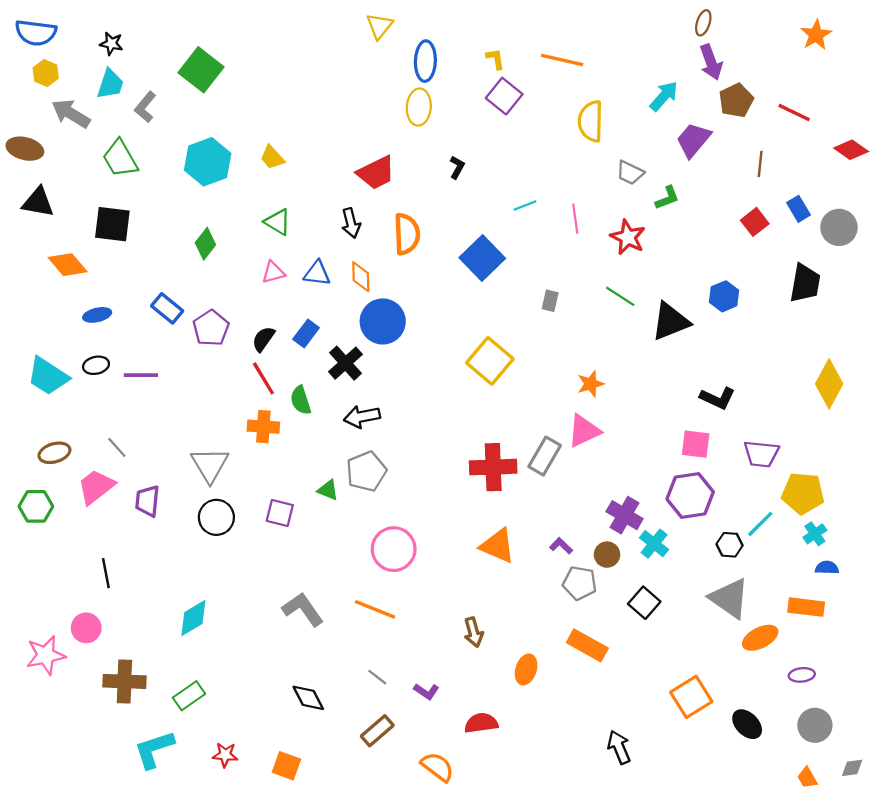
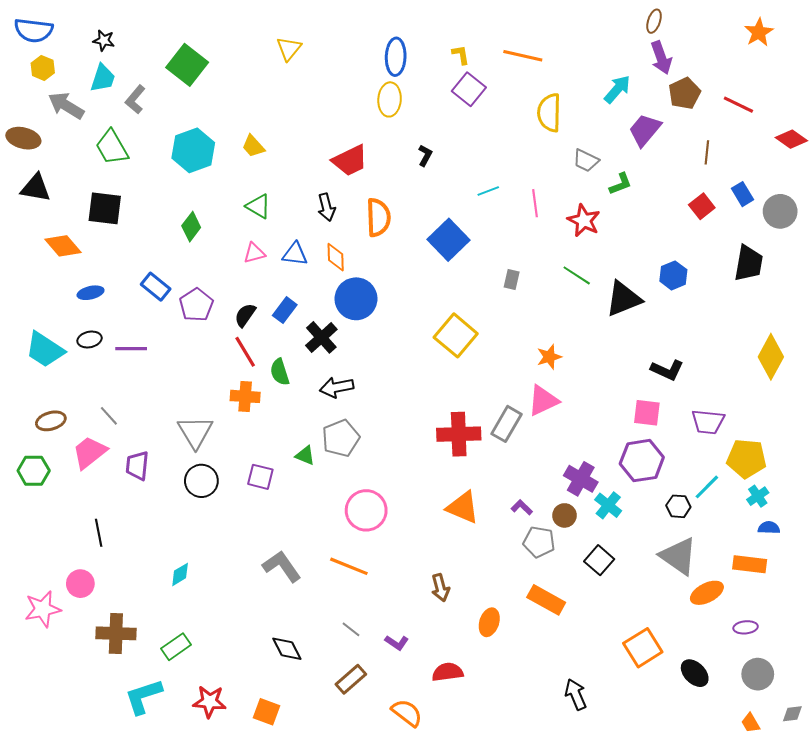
yellow triangle: (379, 26) -> (289, 49), moved
cyan diamond: (193, 618) -> (180, 574), size x0.7
red star: (225, 755) -> (210, 702), size x1.4

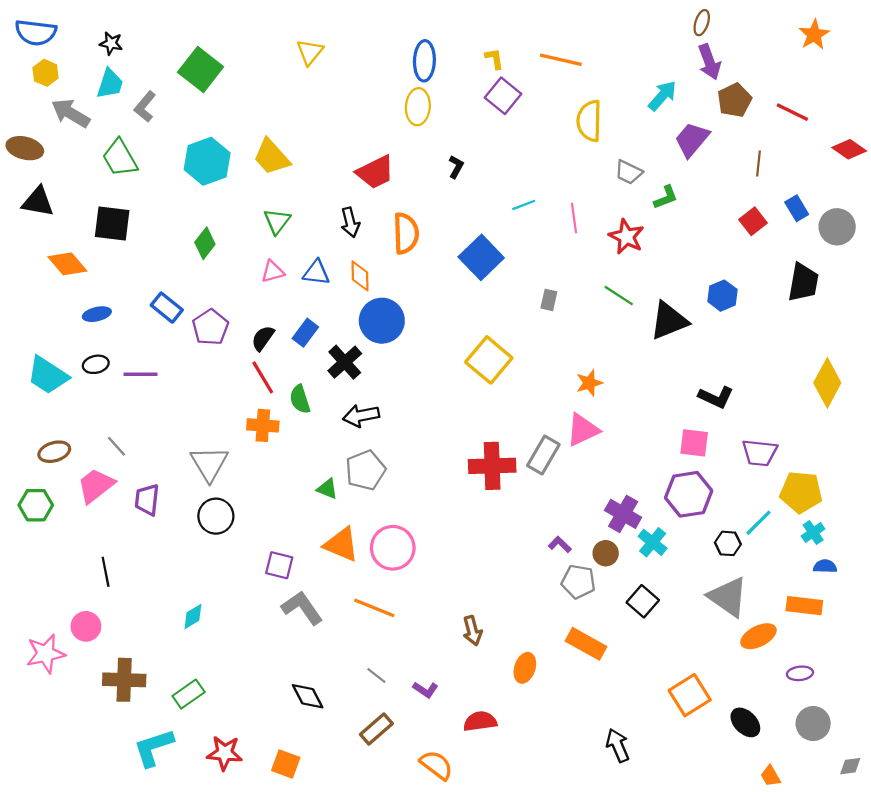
yellow trapezoid: (253, 146) -> (272, 157), size x1.5
green triangle: (258, 206) -> (277, 221), turned 36
purple square: (260, 477) -> (279, 565), moved
orange triangle: (463, 507) -> (341, 544), moved
orange trapezoid: (751, 723) -> (770, 776), moved

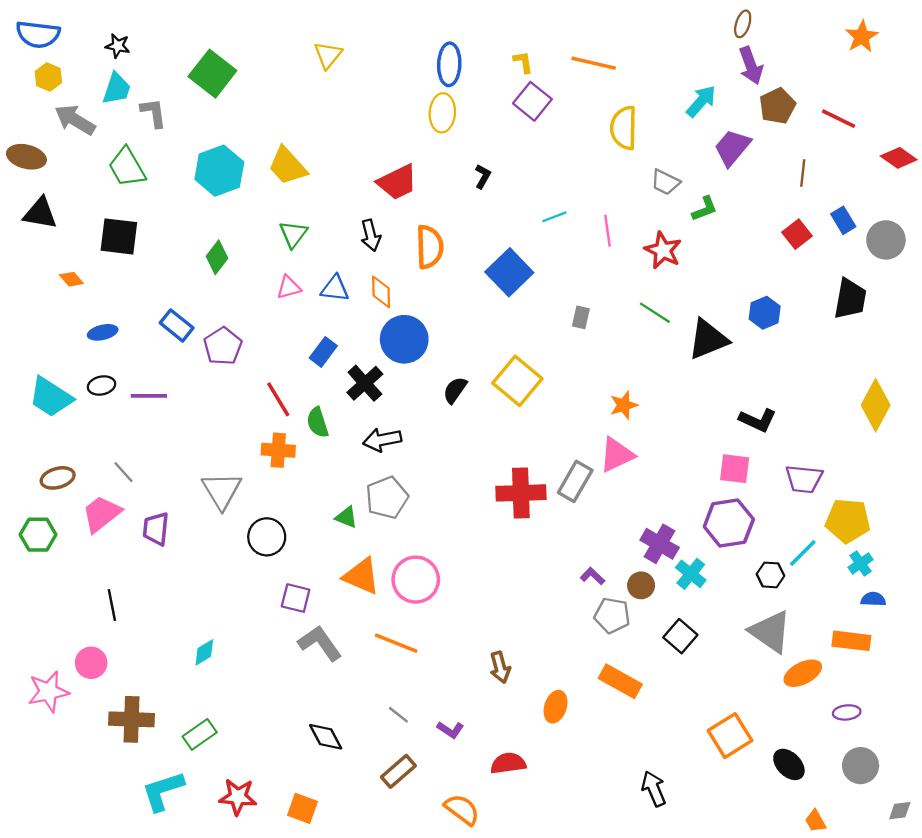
gray L-shape: (145, 107) -> (153, 113), turned 132
orange diamond: (67, 264) -> (71, 279), size x0.6
black semicircle: (263, 338) -> (455, 390), moved
black circle: (216, 516) -> (267, 537), moved

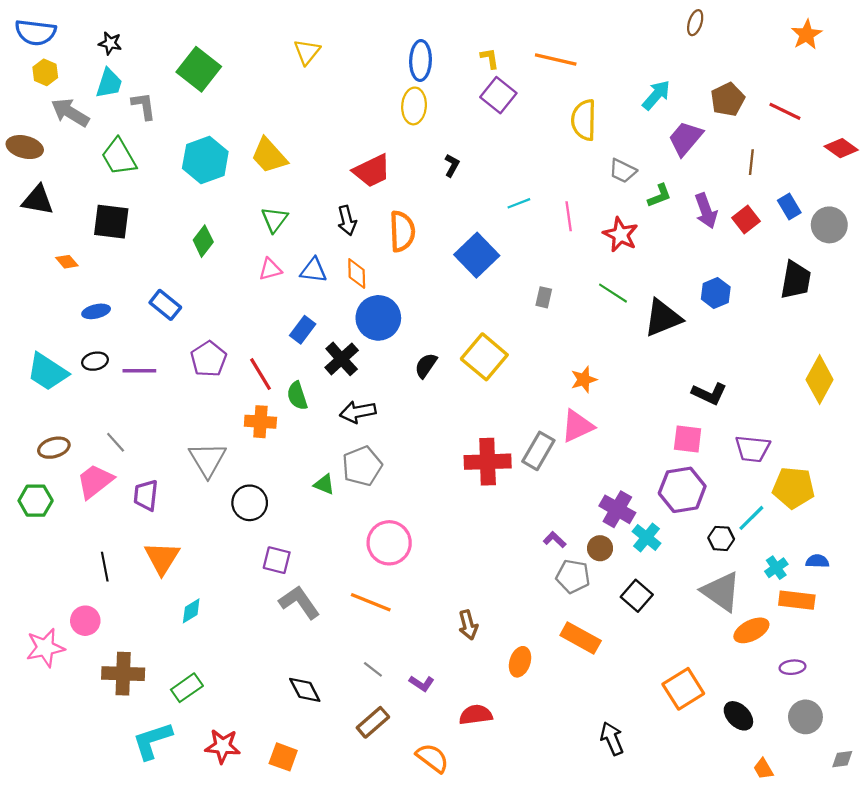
purple arrow: (751, 65) -> (706, 211), moved
purple pentagon: (223, 346) -> (209, 359), moved
cyan cross: (861, 563) -> (776, 568), moved
orange triangle: (361, 576) -> (162, 558), moved, turned 39

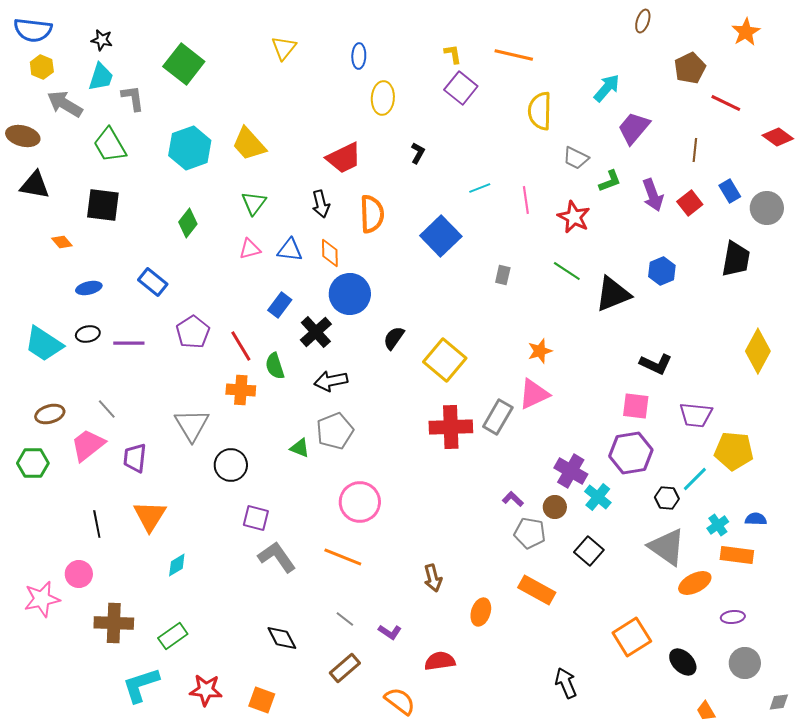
blue ellipse: (421, 61) -> (359, 56), moved, size x0.7
brown pentagon: (728, 99) -> (690, 68), moved
yellow square: (484, 357) -> (445, 360), moved

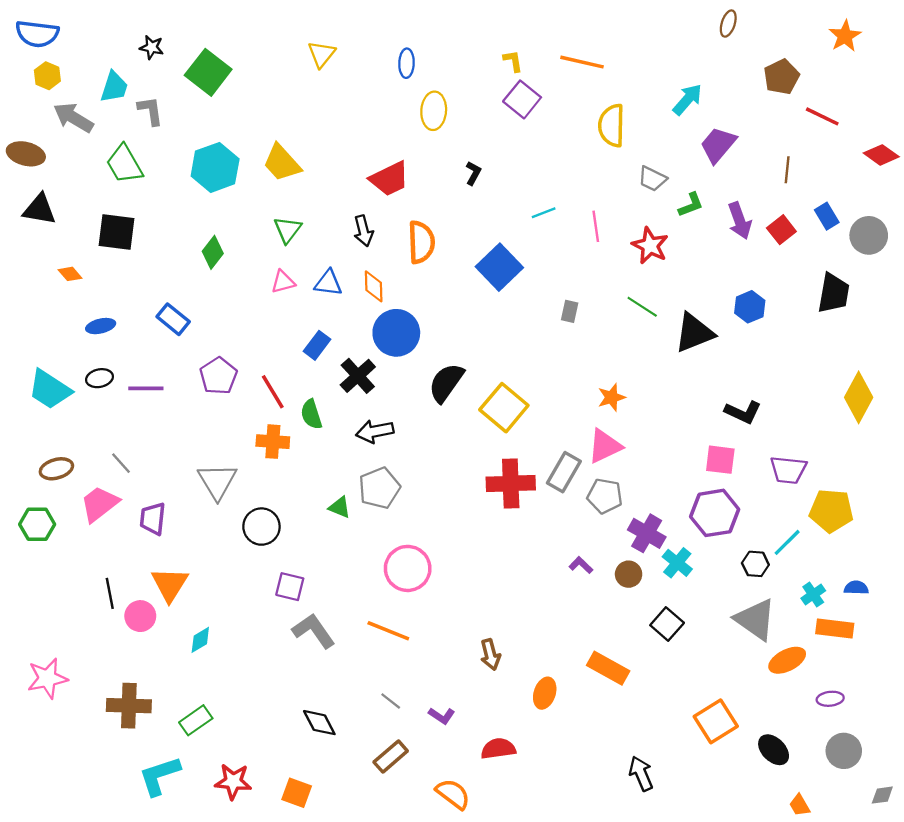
black star: (102, 40) -> (152, 47), moved
black semicircle: (394, 338) -> (446, 383), size x1.5
gray pentagon: (530, 533) -> (605, 496), moved
pink circle: (79, 574) -> (140, 616), moved

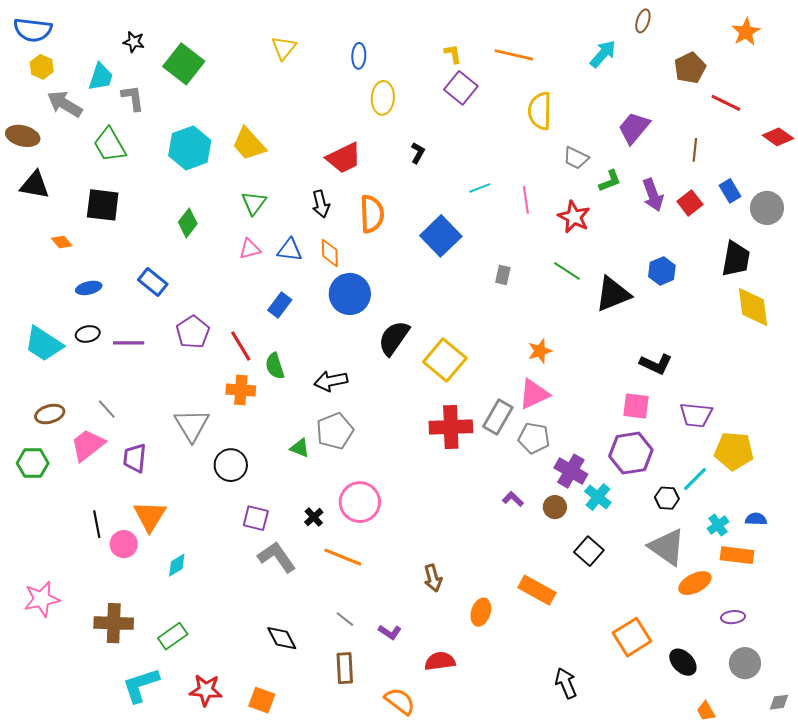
cyan arrow: (687, 99) -> (603, 54), moved
black cross: (358, 376) -> (314, 517), moved, size x0.6
yellow diamond: (859, 397) -> (753, 307), moved, turned -36
brown rectangle: (391, 757) -> (345, 668), turned -52

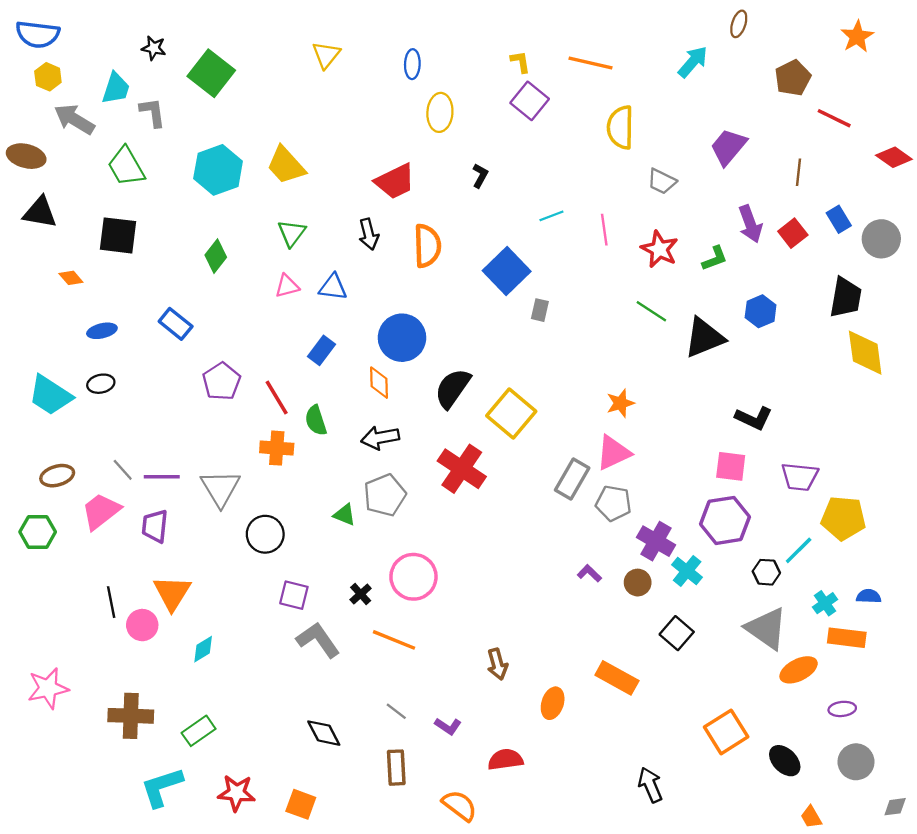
green L-shape: (610, 181) -> (715, 258), moved
orange diamond: (330, 253) -> (379, 383), moved
gray rectangle: (503, 275) -> (540, 310), moved
purple line: (129, 343) -> (162, 477), moved
red cross: (451, 427) -> (462, 469), moved, turned 36

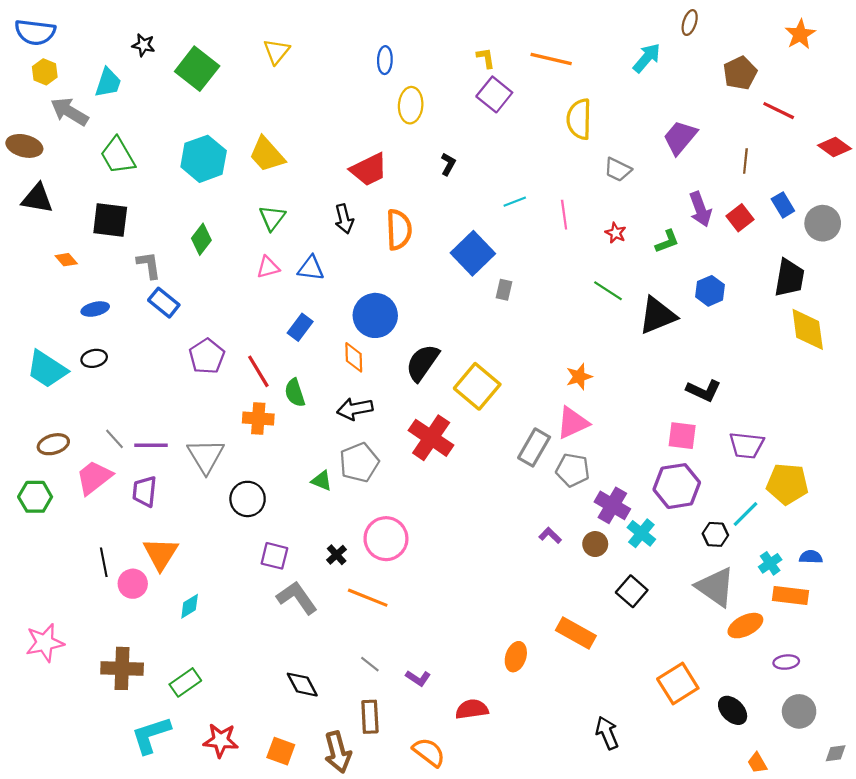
yellow triangle: (326, 55) -> (277, 52), moved
gray L-shape: (153, 112) -> (149, 265), moved
red star: (659, 249) -> (616, 233), size x0.6
brown arrow: (497, 664) -> (338, 752), moved, size x1.4

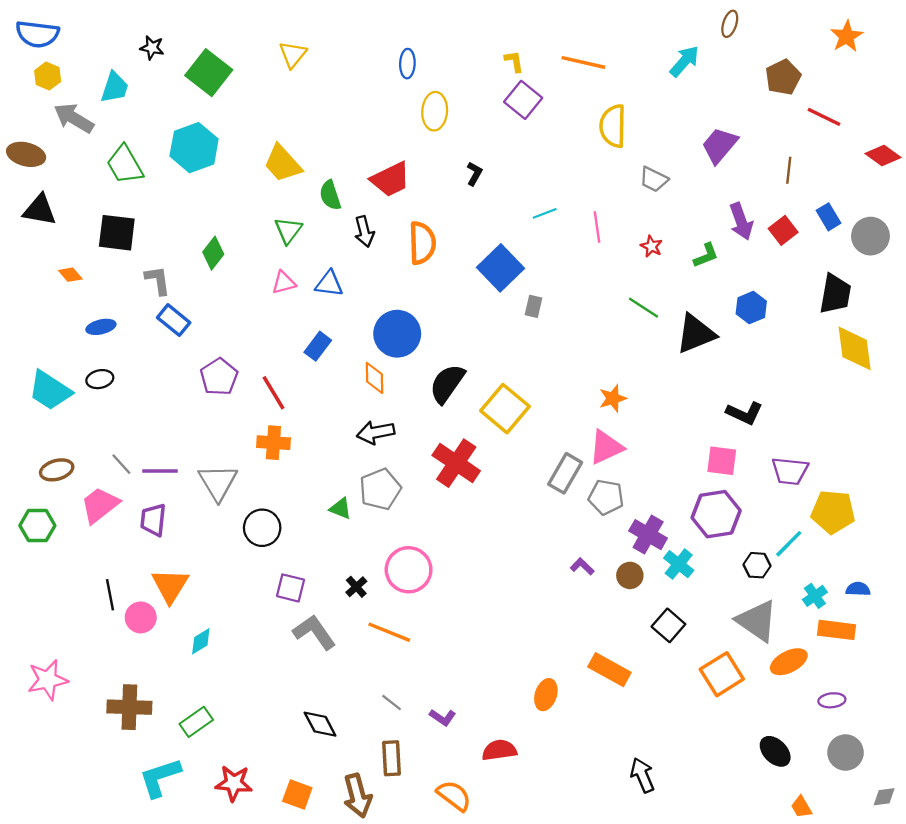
cyan hexagon: (204, 159) -> (194, 148), moved
green semicircle: (295, 393) -> (330, 195), moved
orange square: (678, 684) -> (722, 674), moved

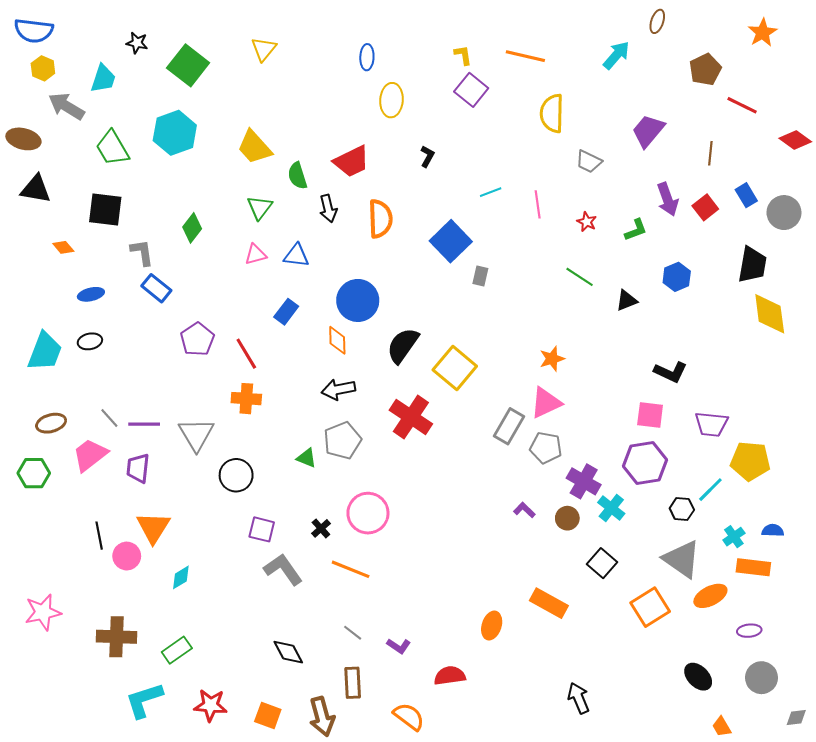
black triangle: (696, 334) -> (627, 300), size x0.6
cyan trapezoid: (50, 390) -> (45, 352), turned -102

